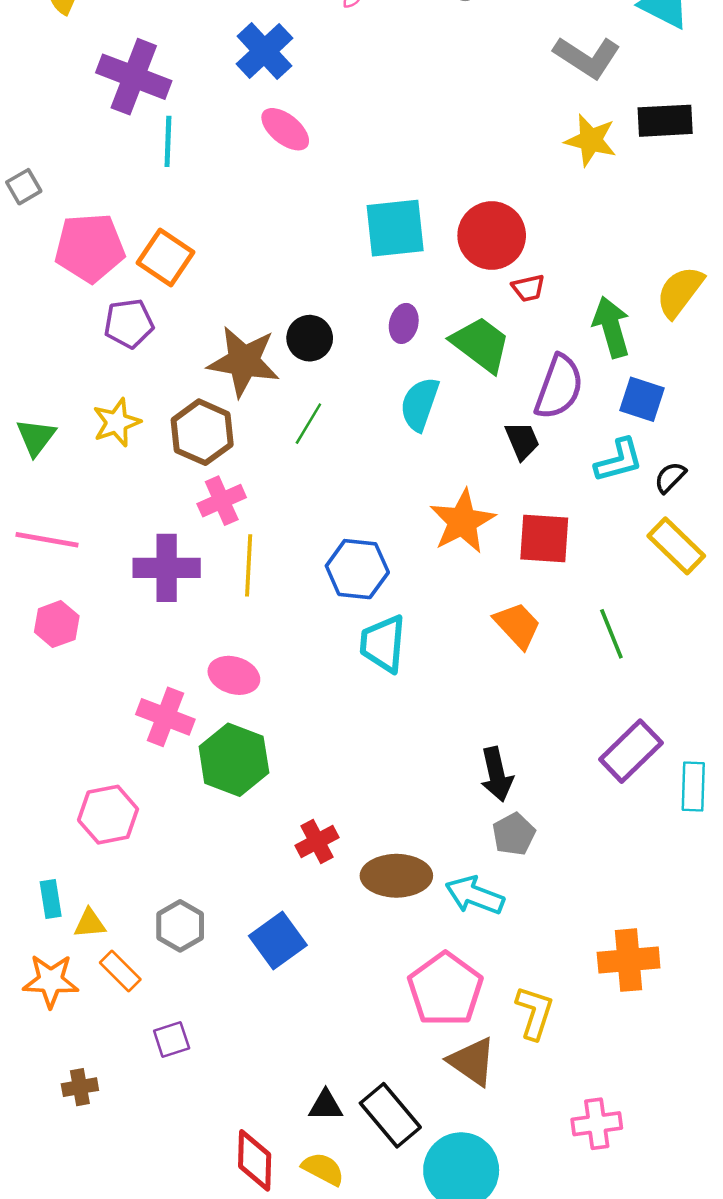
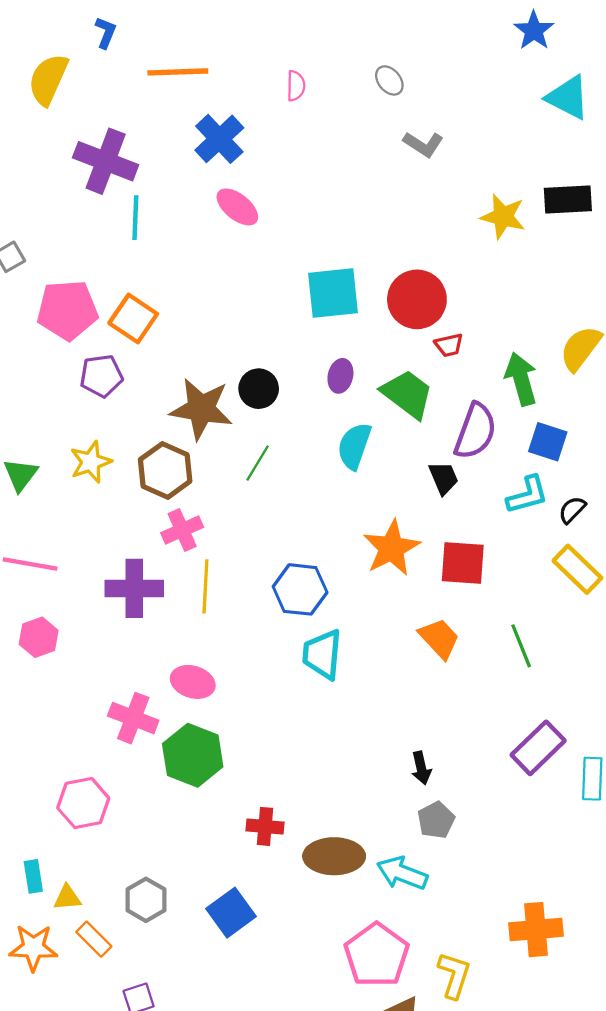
gray L-shape: (587, 57) -> (423, 144), moved, size x0.7
black arrow: (497, 774) -> (421, 768), size x0.7
red cross: (317, 842) -> (265, 826), turned 33

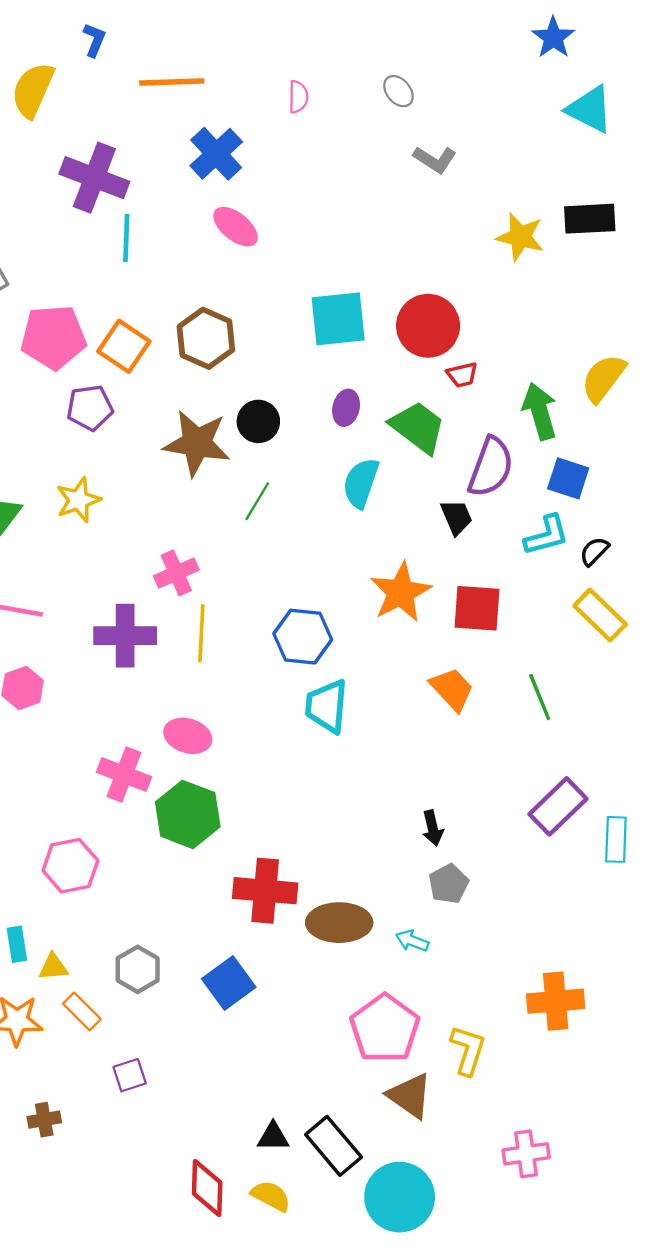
brown hexagon: (165, 470) -> (206, 338), moved
red cross: (265, 826) -> (265, 891), size x1.6
cyan arrow: (402, 873) -> (412, 941), size x0.6

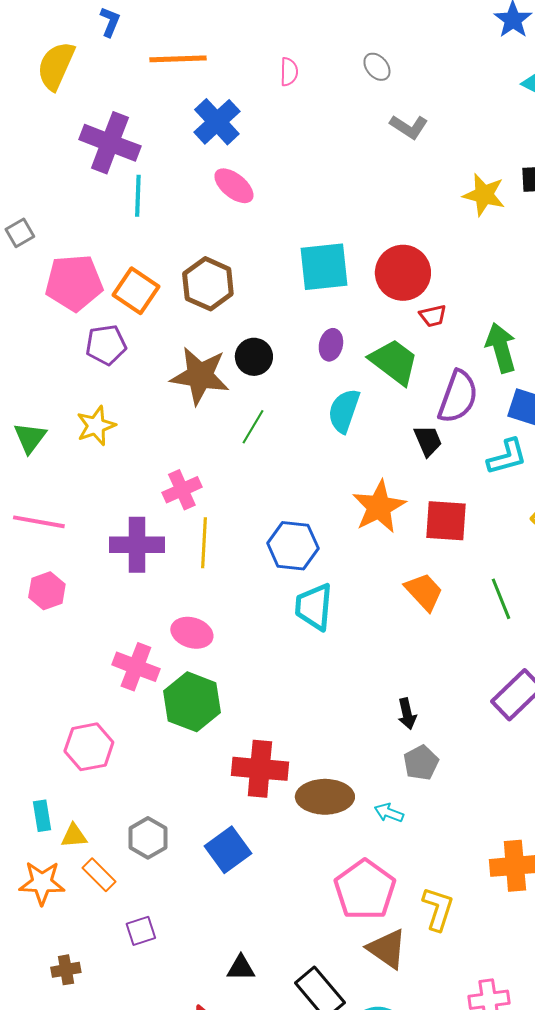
black triangle: (273, 1137) -> (241, 968), moved

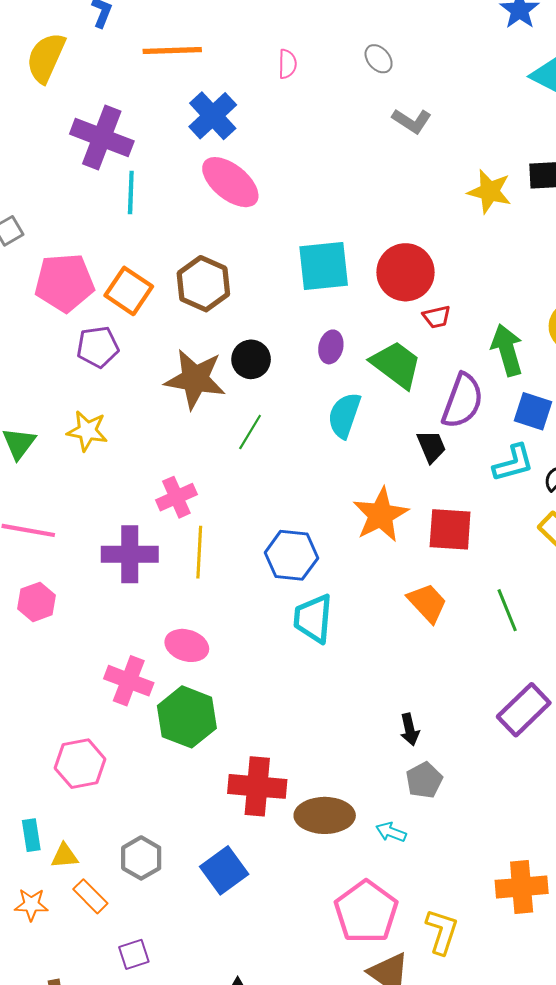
pink ellipse: (234, 186) -> (230, 182), size x1.4
yellow star: (96, 426) -> (87, 431), turned 30
orange star: (42, 883) -> (31, 905), size x0.7

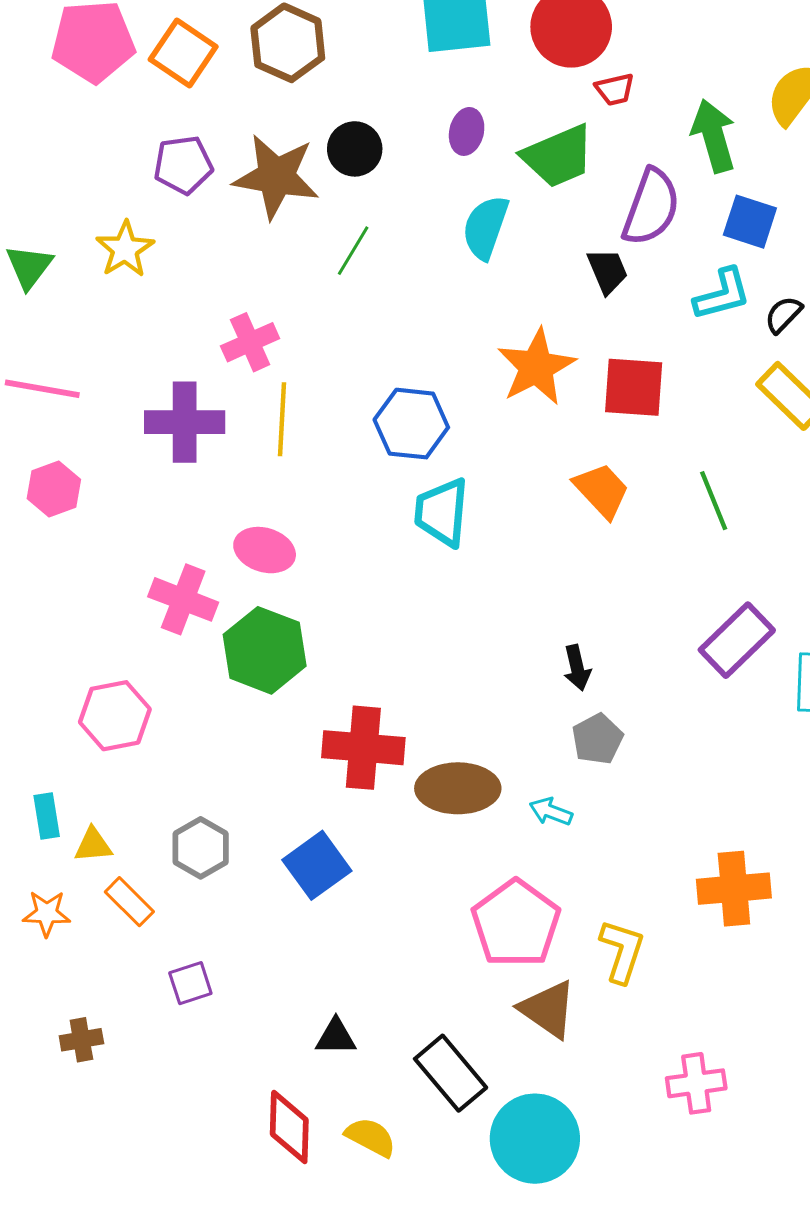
purple pentagon: (98, 347) -> (183, 165), moved
green trapezoid: (396, 365) -> (558, 156), turned 120
yellow star: (87, 431) -> (125, 249), turned 30

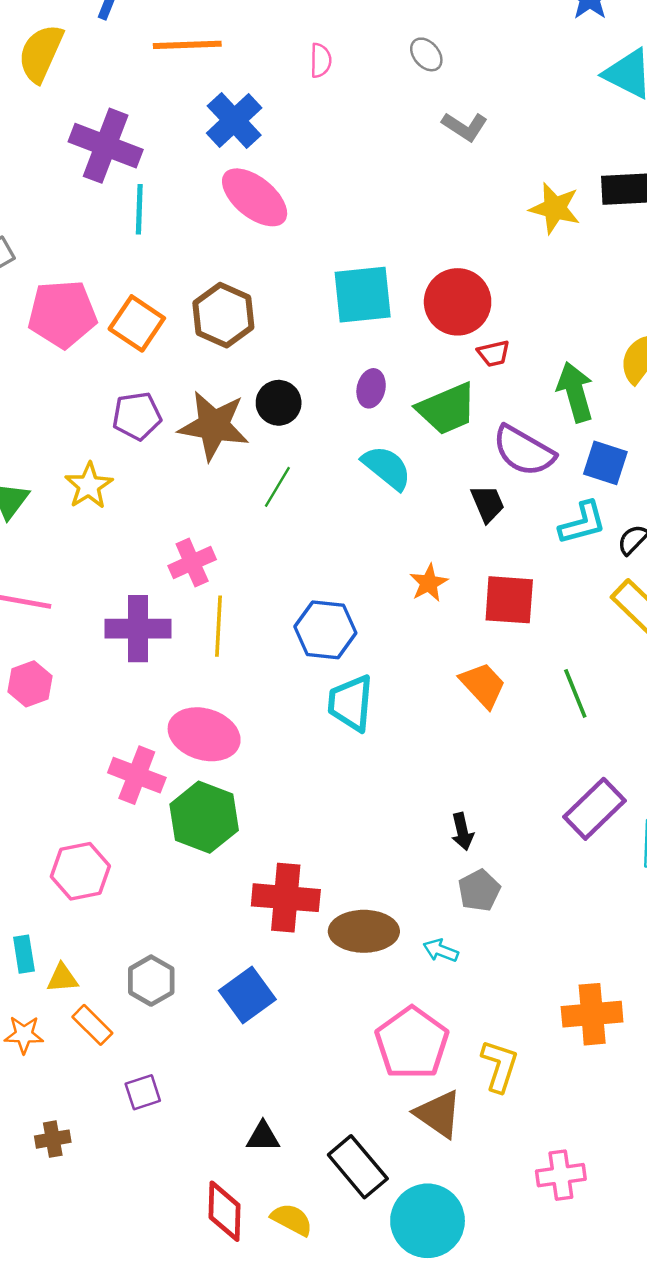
purple semicircle: (651, 207) -> (524, 451), turned 100
cyan semicircle: (485, 227) -> (387, 468), turned 110
orange star: (536, 367) -> (429, 583), size x0.6
pink ellipse: (265, 550) -> (204, 734), size x1.4

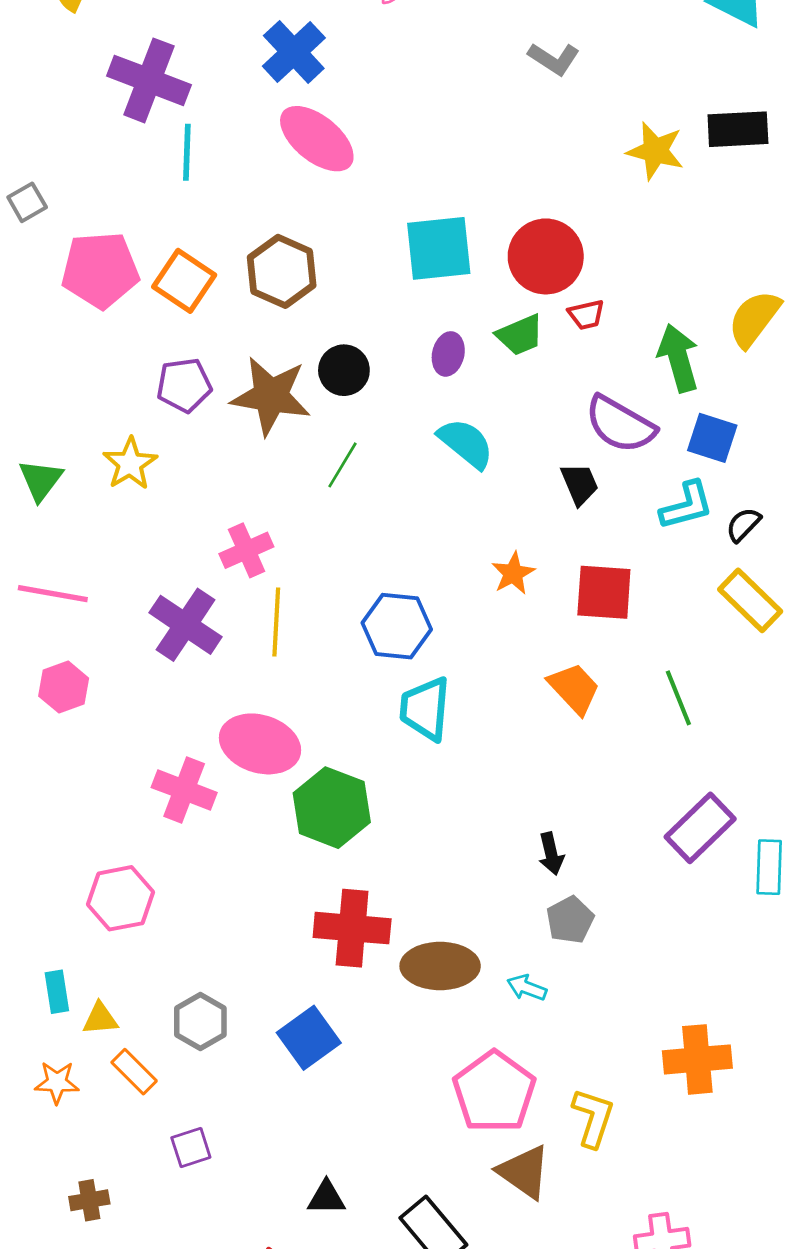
green trapezoid: (447, 409) -> (520, 335), moved, size x0.7
purple cross: (138, 629) -> (186, 625), turned 34
green hexagon: (204, 817) -> (332, 808), moved

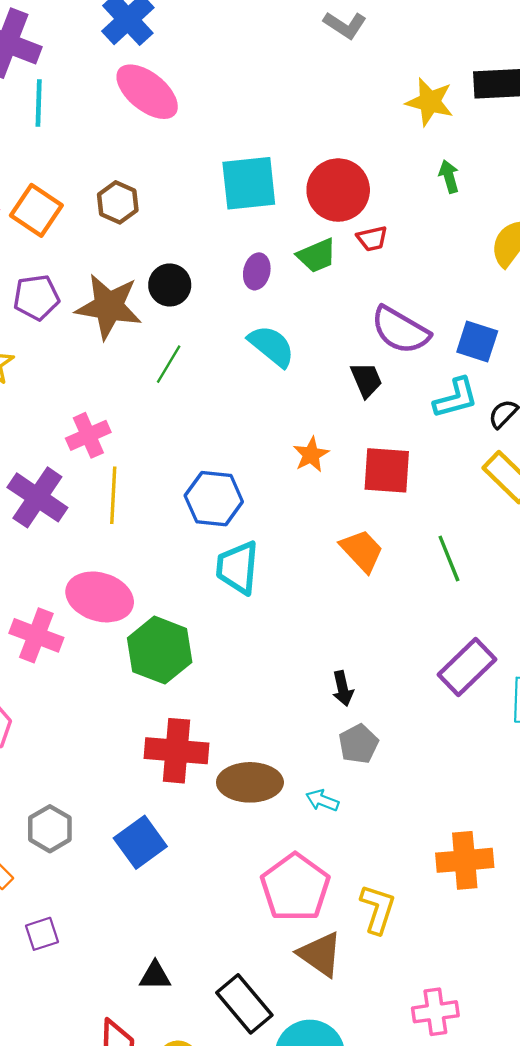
brown hexagon: (282, 271) -> (118, 202), size x0.7
green arrow: (678, 358) -> (449, 176), moved, size x0.6

